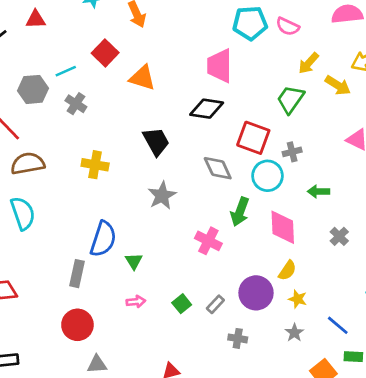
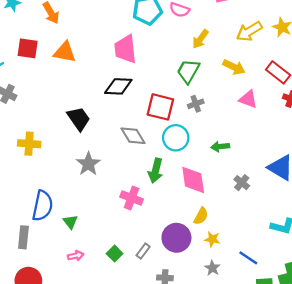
red square: (105, 53) -> (28, 48), turned -30
orange triangle: (142, 78) -> (65, 52), moved
yellow arrow: (338, 85) -> (234, 67), moved
gray cross: (292, 152) -> (196, 104), moved

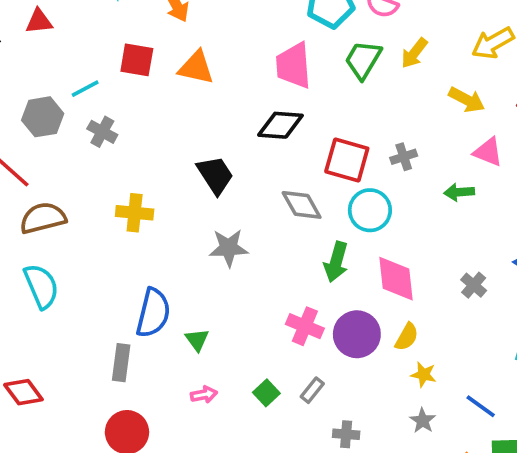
green trapezoid: (188, 71) -> (363, 60), moved
green arrow: (220, 147) -> (459, 192), moved
gray star: (88, 164) -> (229, 248), turned 30
pink cross: (132, 198) -> (305, 326), moved
purple circle: (176, 238) -> (357, 334), moved

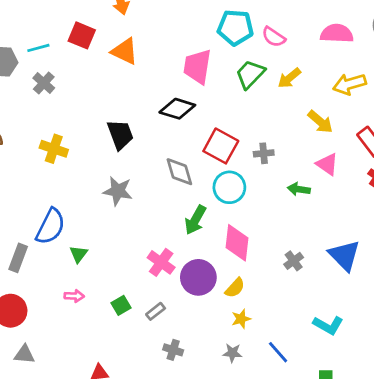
yellow star: (424, 375) -> (241, 319), turned 30
gray star: (423, 421) -> (232, 353), turned 30

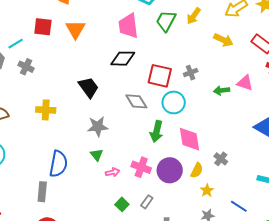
orange triangle: (125, 51) -> (75, 29), turned 50
pink triangle: (327, 164) -> (245, 83), moved
green triangle: (79, 254) -> (97, 155), moved
gray cross: (294, 261) -> (221, 159), moved
pink arrow: (74, 296) -> (113, 172), moved

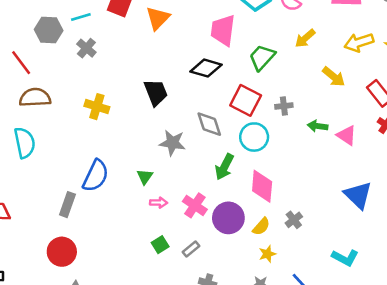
green trapezoid: (166, 21) -> (262, 57), moved
green arrow: (222, 90) -> (318, 126), moved
gray star: (98, 127) -> (172, 143), moved

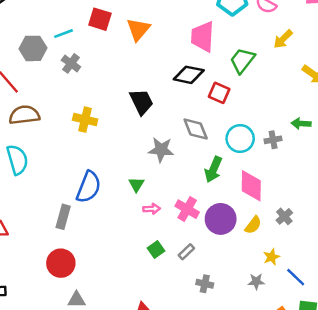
red square: (246, 100) -> (219, 93), moved, size x0.7
gray cross: (284, 106) -> (273, 140), moved
yellow star: (267, 254) -> (272, 257), moved

